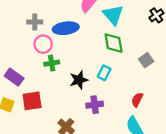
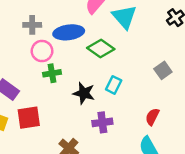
green diamond: (114, 43) -> (101, 48), moved, turned -45
black star: (79, 80) -> (84, 93), turned 30

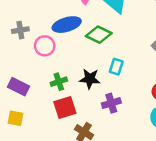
gray cross: (32, 25) -> (20, 30), moved
green cross: (52, 73) -> (59, 82), moved
red square: (29, 118) -> (65, 107), moved

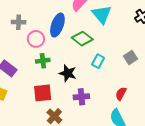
blue ellipse: (67, 25) -> (57, 25), turned -65
cyan rectangle: (116, 67) -> (98, 61), moved
green cross: (59, 82) -> (43, 61), moved

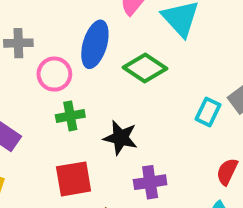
cyan rectangle: (98, 61) -> (208, 112), moved

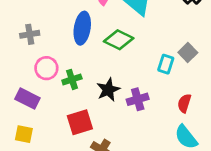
pink circle: (54, 74) -> (46, 68), moved
black star: (120, 138) -> (108, 90), turned -30
purple cross: (150, 182) -> (138, 99), moved

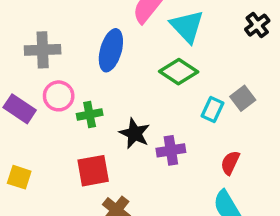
gray cross: (30, 34) -> (43, 50), size x1.4
green diamond: (119, 40) -> (179, 72), moved
black star: (108, 90) -> (135, 133), turned -30
purple rectangle: (27, 98) -> (20, 109), moved

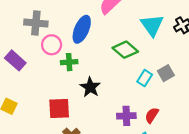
cyan triangle: (187, 26) -> (152, 25), moved
pink circle: (59, 96) -> (52, 45), moved
green cross: (90, 114) -> (69, 62), moved
purple cross: (171, 150) -> (126, 116), moved

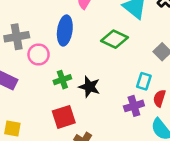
green cross: (69, 62) -> (62, 80), moved
cyan rectangle: (145, 78) -> (144, 81), moved

